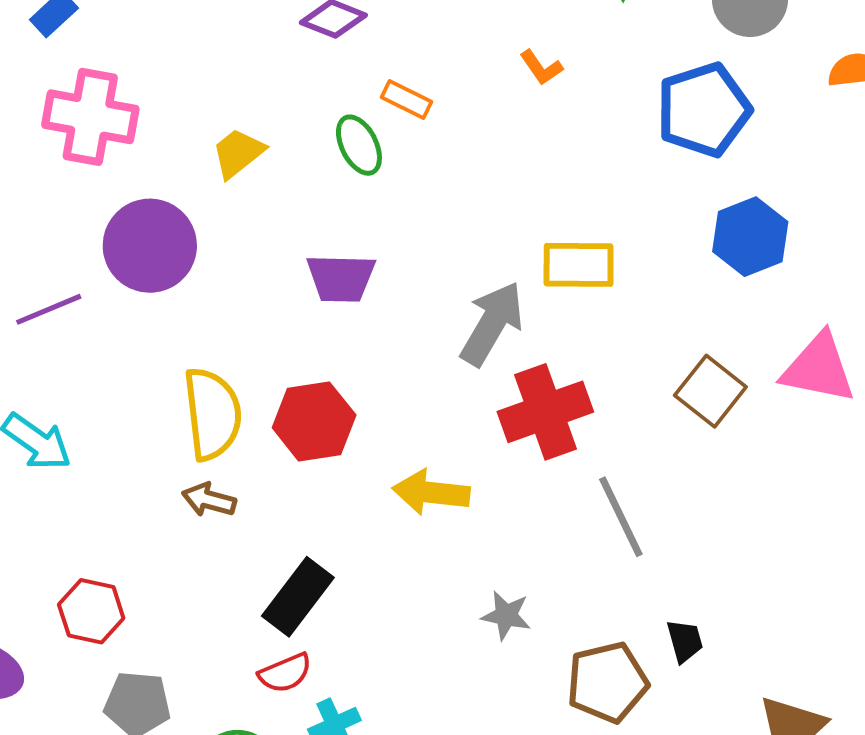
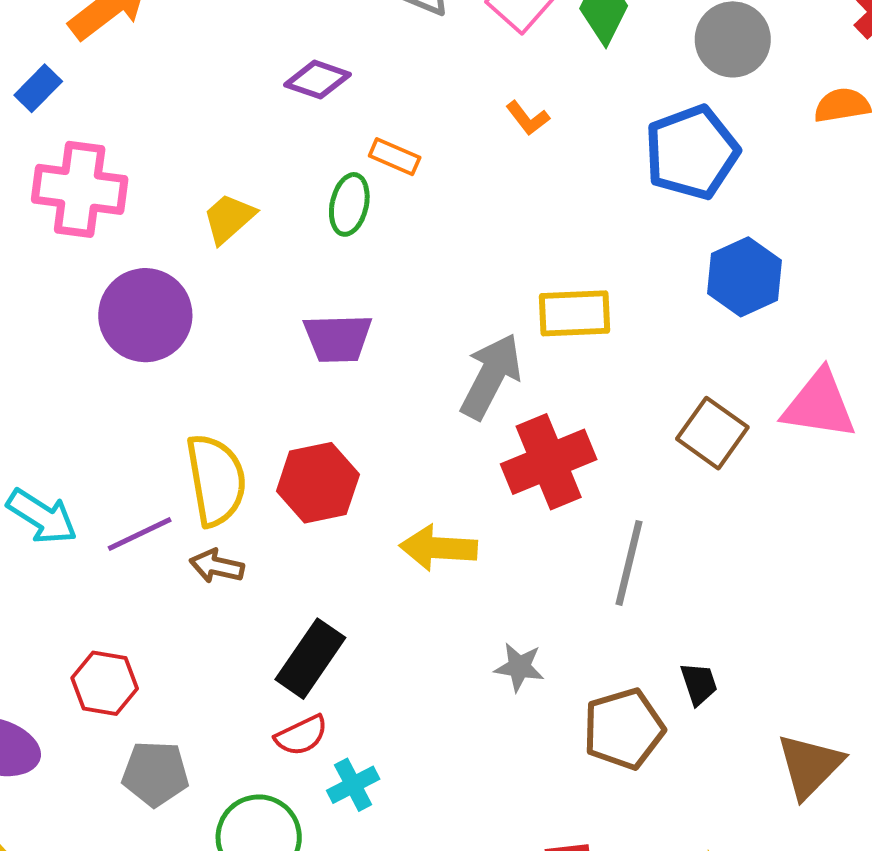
green ellipse: (359, 145) -> (349, 204), turned 42
purple line: (49, 309) -> (140, 534), moved
gray line: (621, 517) -> (629, 563), turned 42

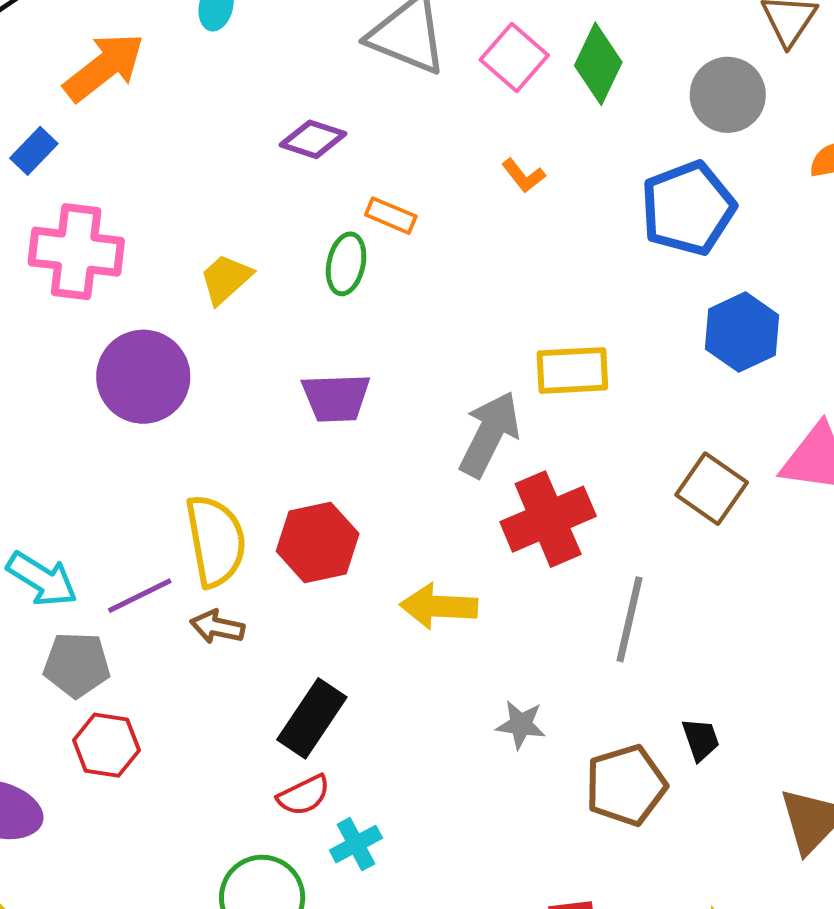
gray pentagon: (155, 774) -> (77, 665), moved

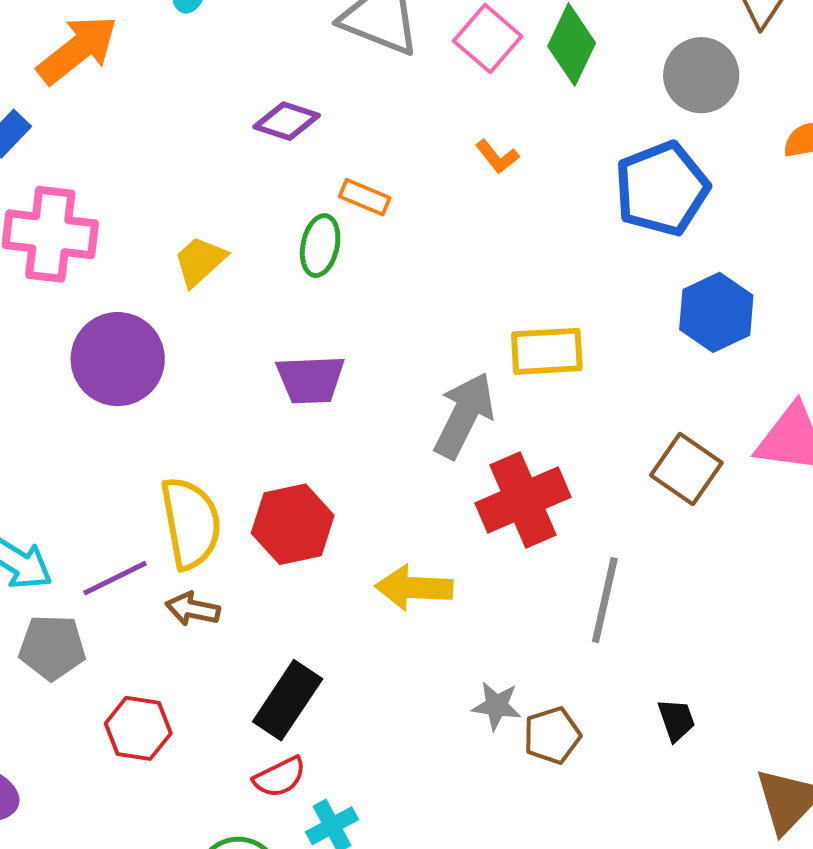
red hexagon: (106, 745) -> (138, 728), moved
brown pentagon: (626, 785) -> (552, 735), moved, size x0.7

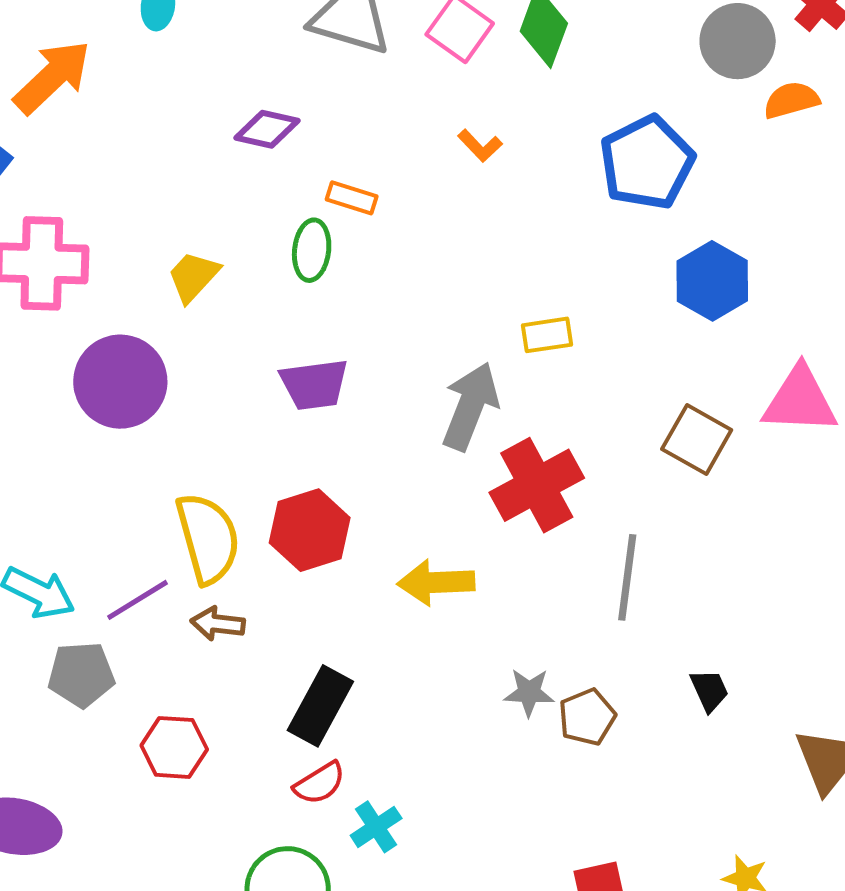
gray circle: (701, 75) -> (738, 41), moved
yellow rectangle: (547, 351) -> (547, 335), size x0.7

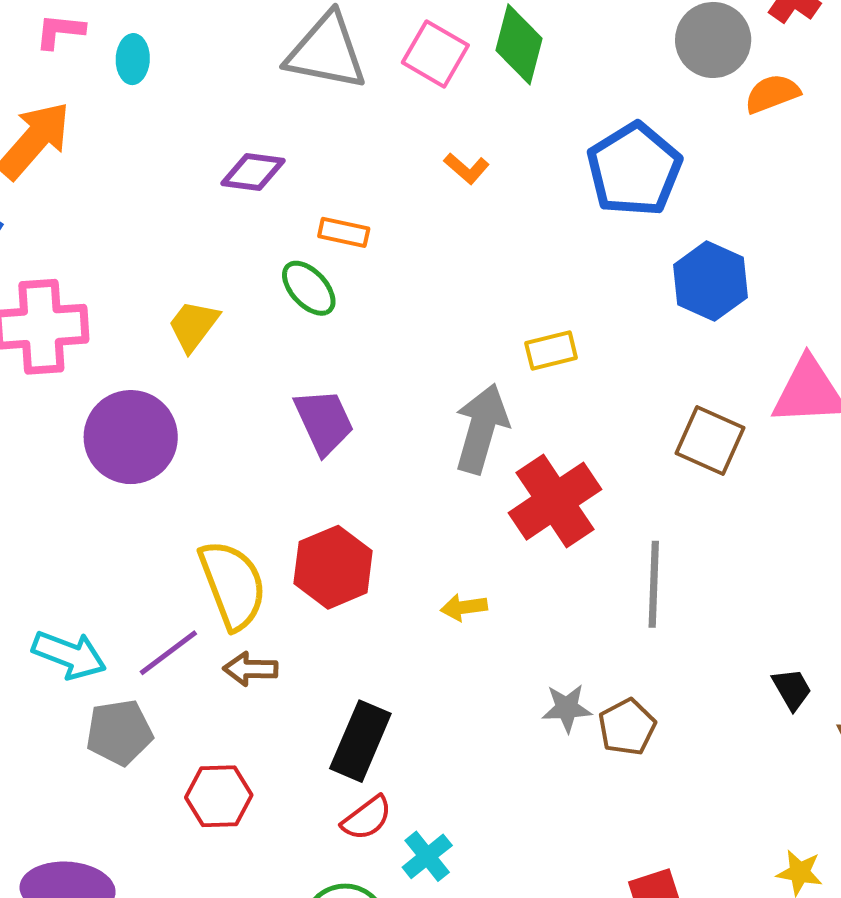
green ellipse: (312, 250) -> (309, 288), turned -44
purple trapezoid: (314, 384) -> (324, 422), turned -102
yellow arrow: (436, 582) -> (464, 607), size x0.6
black trapezoid: (709, 690) -> (792, 689), moved

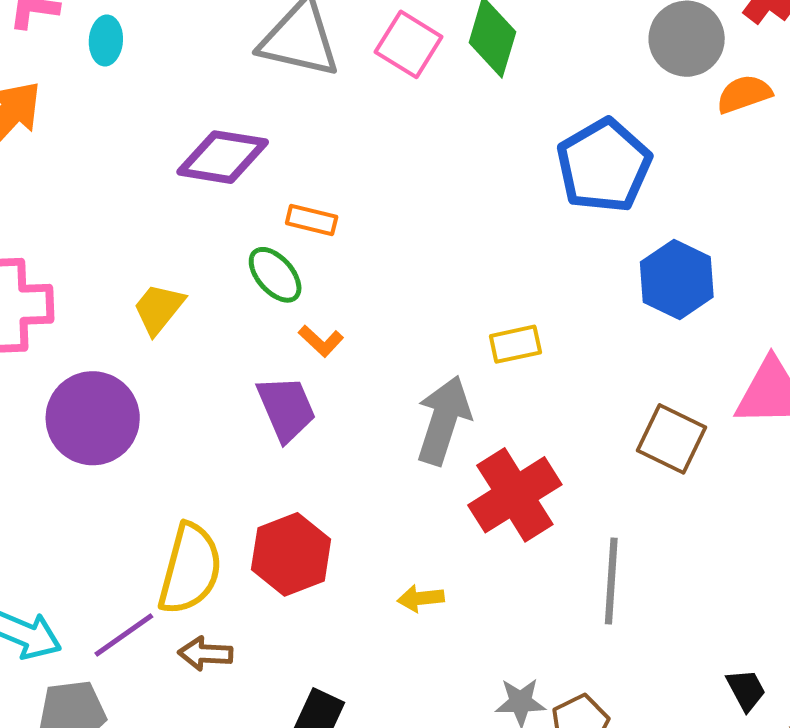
orange L-shape: (466, 168) -> (321, 341), moved
purple diamond: (253, 172) -> (223, 157), size x1.4
yellow semicircle: (233, 585) -> (190, 569), turned 34

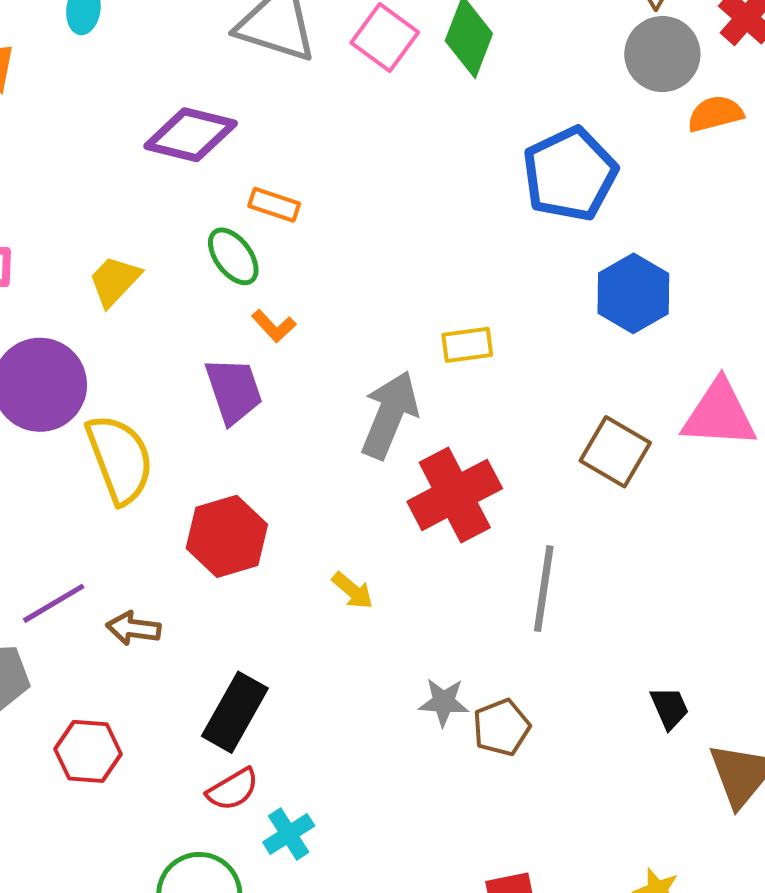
yellow semicircle: (190, 569) -> (120, 459), moved, turned -40
yellow arrow: (421, 598) -> (352, 591), turned -138

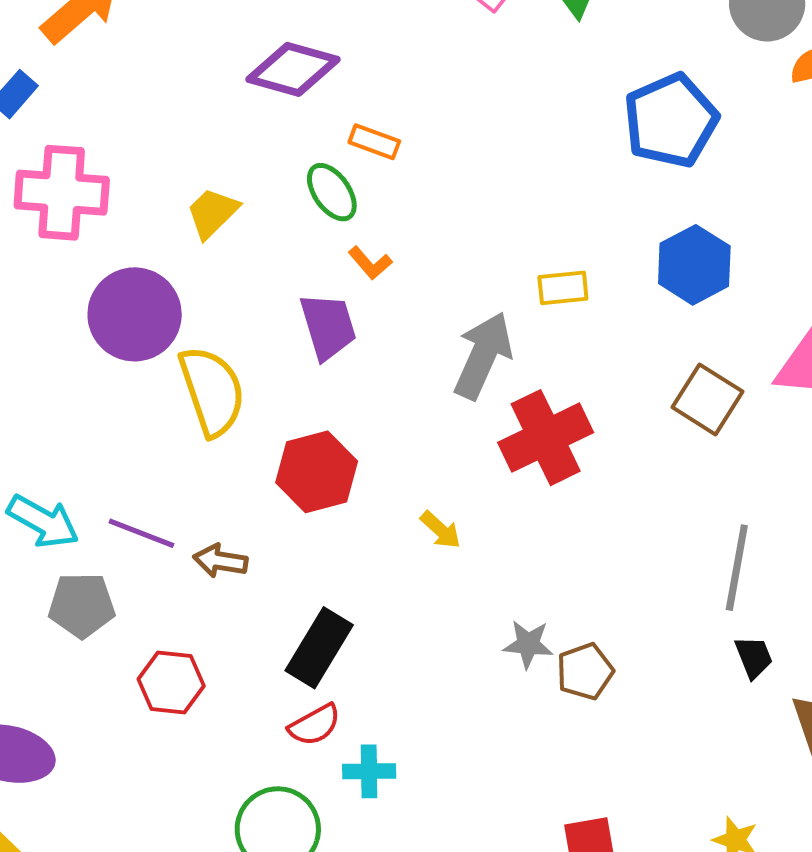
blue hexagon: (633, 293) -> (694, 265), moved
gray line: (544, 589) -> (737, 568), moved
purple line: (54, 603) -> (141, 533), turned 50
cyan cross: (289, 834) -> (369, 771), turned 30

